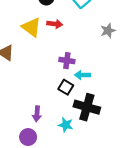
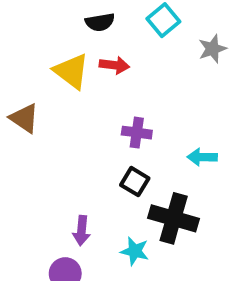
gray star: (108, 31) -> (212, 49), moved
cyan arrow: (82, 75) -> (202, 157), moved

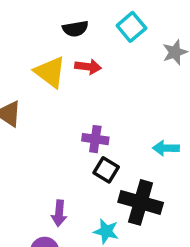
purple cross: (137, 133) -> (95, 139), moved

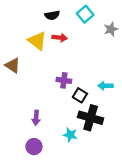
black square: (106, 170) -> (80, 95), moved
purple arrow: (59, 213) -> (36, 118), moved

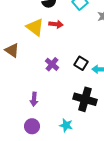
purple cross: (64, 80) -> (52, 64), moved, turned 32
black square: (80, 95) -> (81, 63), moved
cyan star: (70, 135) -> (66, 125), moved

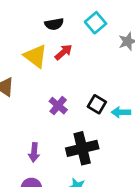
red arrow: (56, 24) -> (63, 52), turned -48
black cross: (85, 99) -> (82, 148), moved, turned -30

